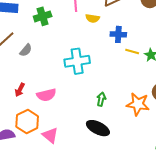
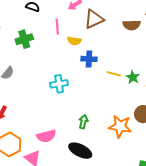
blue cross: (118, 34) -> (89, 59), moved
cyan cross: (77, 61) -> (59, 84), size x0.7
pink semicircle: (46, 95) -> (46, 136), moved

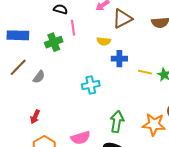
pink line: (57, 27) -> (73, 28), moved
green arrow: (83, 122) -> (117, 122), size x1.5

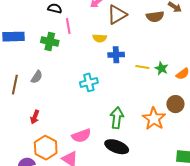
green cross: (54, 42) -> (50, 42), turned 36
brown line: (18, 67) -> (15, 85), moved, turned -30
orange star: (154, 124) -> (154, 119), turned 30

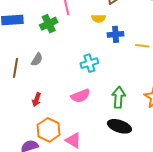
green cross: (50, 42) -> (49, 24), turned -36
pink semicircle: (81, 136) -> (80, 96), moved

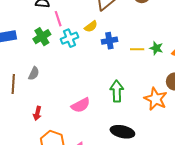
yellow semicircle: (98, 18) -> (91, 26), turned -32
cyan cross: (89, 63) -> (69, 38), moved
green arrow: (119, 97) -> (117, 91), moved

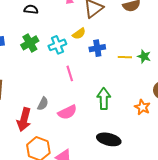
pink line: (58, 19) -> (70, 73), moved
gray semicircle: (34, 73) -> (43, 104), moved
orange star: (156, 99) -> (142, 107), size x0.7
red arrow: (37, 113) -> (24, 120), size x1.6

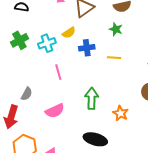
green star: (144, 56) -> (116, 29), moved
gray semicircle: (43, 104) -> (27, 94), moved
orange star: (142, 107) -> (120, 113), moved

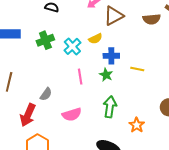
green star: (116, 29) -> (106, 75), moved
cyan cross: (47, 43) -> (72, 46), turned -30

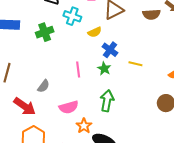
cyan cross: (72, 46) -> (72, 16), moved, turned -30
blue cross: (111, 56) -> (110, 50), turned 35
red arrow: (28, 115) -> (25, 106), turned -80
orange star: (137, 125) -> (84, 126), moved

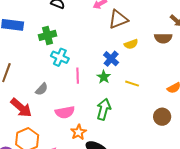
brown semicircle: (151, 14) -> (163, 38), moved
cyan cross: (72, 16) -> (60, 57), moved
yellow semicircle: (95, 32) -> (131, 44), moved
yellow line: (135, 64) -> (132, 84), moved

